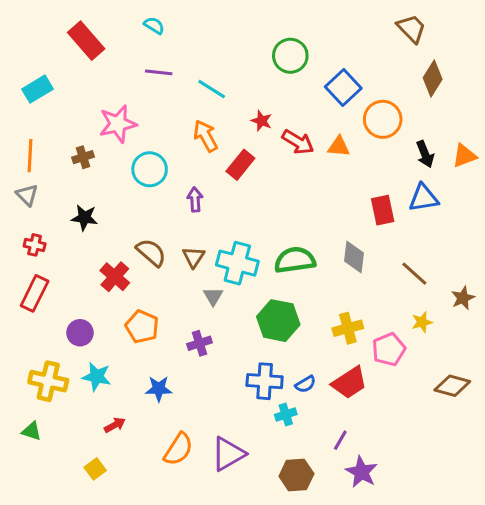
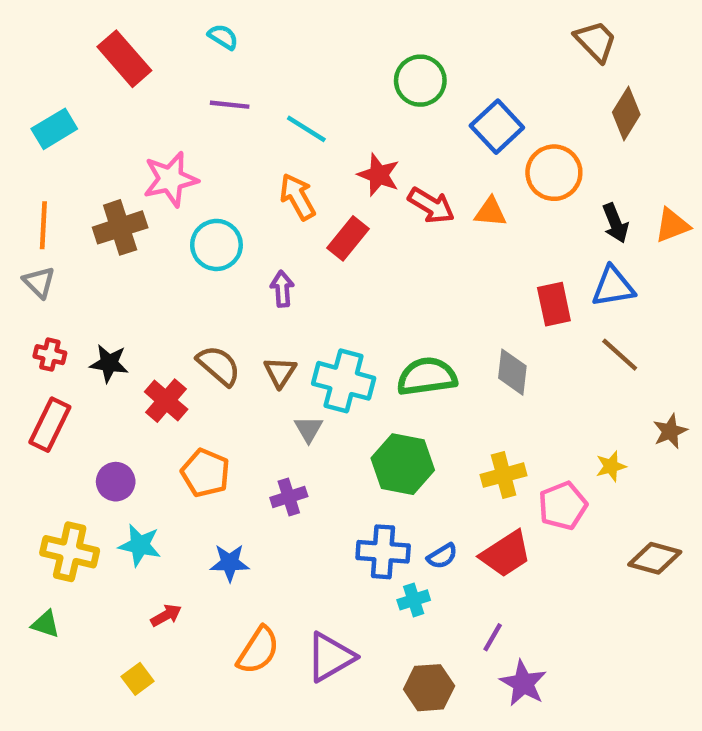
red star: (262, 121) -> (379, 175), size x1.4
brown cross: (83, 157) -> (120, 227), size x1.6
black star: (85, 218) -> (109, 363), moved
brown line: (414, 274) -> (620, 355), moved

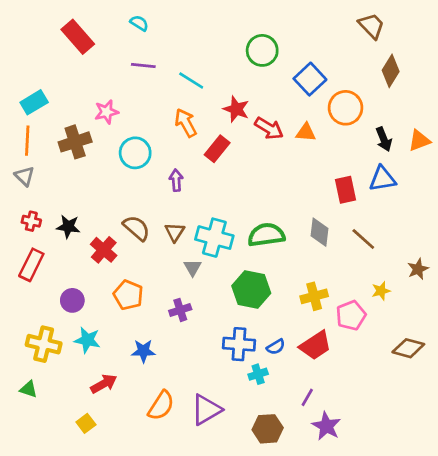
cyan rectangle: (54, 129) -> (34, 102), moved
pink star: (170, 179) -> (106, 112), size x0.7
brown line: (620, 355) -> (363, 239), moved
red arrow: (166, 615) -> (104, 384), size x1.4

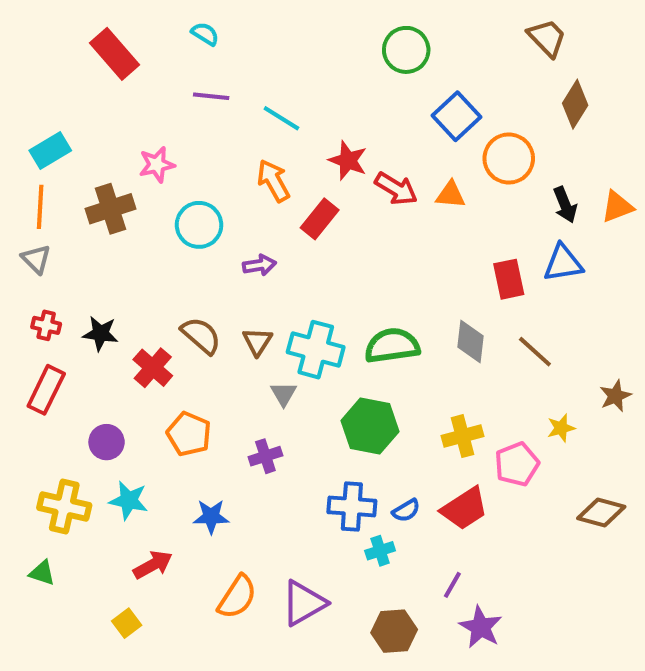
green circle: (262, 50) -> (406, 50), moved
purple arrow: (176, 180) -> (259, 265), turned 85

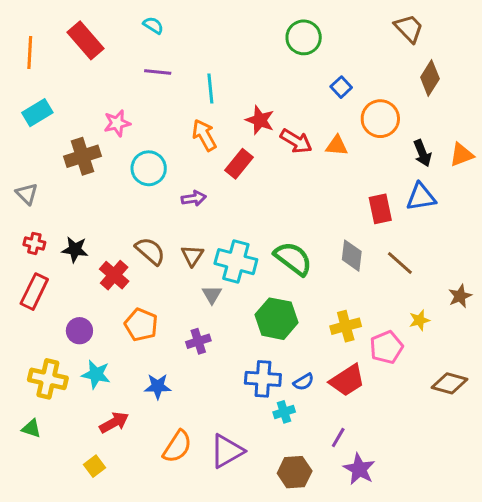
blue square: (456, 116) -> (341, 87), size x0.6
cyan line: (281, 118) -> (210, 89), turned 52
orange line: (40, 207) -> (30, 52), moved
green semicircle: (392, 346) -> (293, 259), turned 45

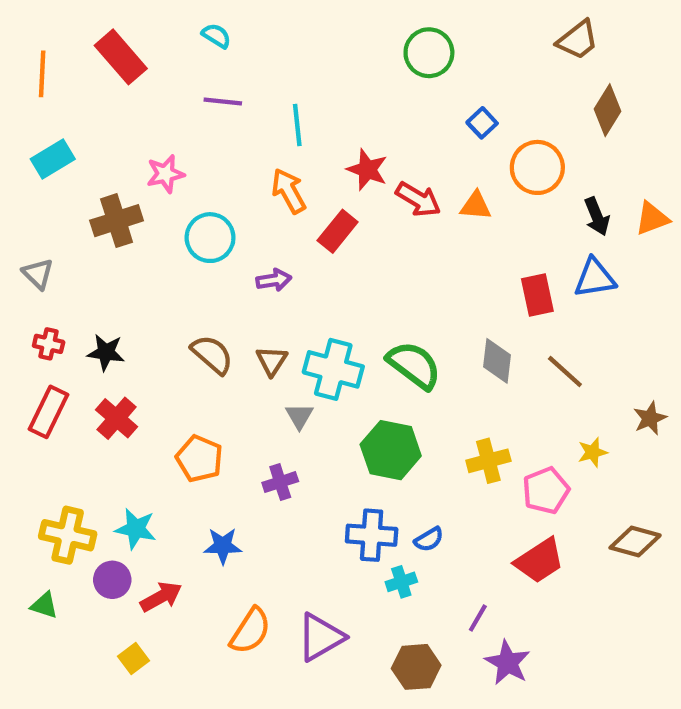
brown trapezoid: (409, 28) -> (578, 40), turned 96
red cross: (114, 275) -> (117, 418), moved
purple circle: (79, 331) -> (112, 580), moved
red trapezoid: (347, 380) -> (539, 561), moved

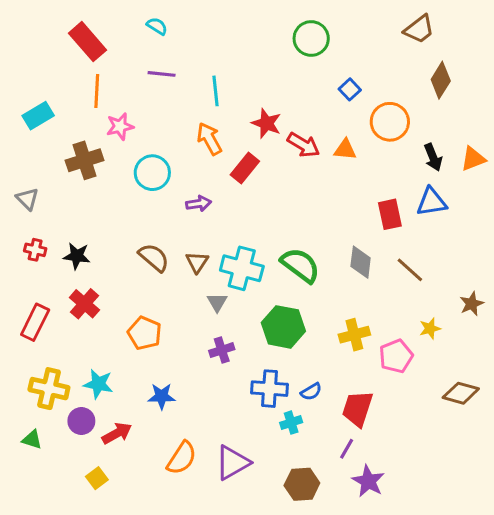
orange line: (42, 74) -> (97, 91), moved
red rectangle: (49, 412) -> (35, 322), moved
purple cross: (280, 482) -> (222, 350), moved
red trapezoid: (539, 561) -> (357, 409), moved, turned 141

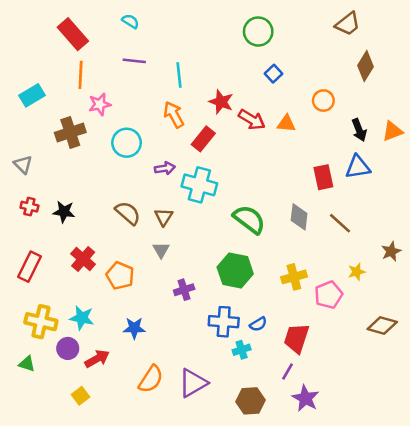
blue square: (350, 89) -> (274, 74), moved
orange circle: (390, 122) -> (323, 101), size x0.7
cyan cross: (242, 268) -> (199, 185), moved
gray triangle: (217, 302) -> (161, 250), moved
red cross: (84, 304) -> (83, 259), moved

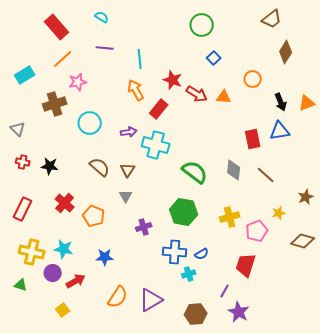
orange line: (81, 75) -> (63, 59), turned 45
cyan circle: (127, 143) -> (90, 123), moved
brown diamond: (382, 325) -> (303, 241), moved
red trapezoid: (297, 338) -> (246, 265), moved

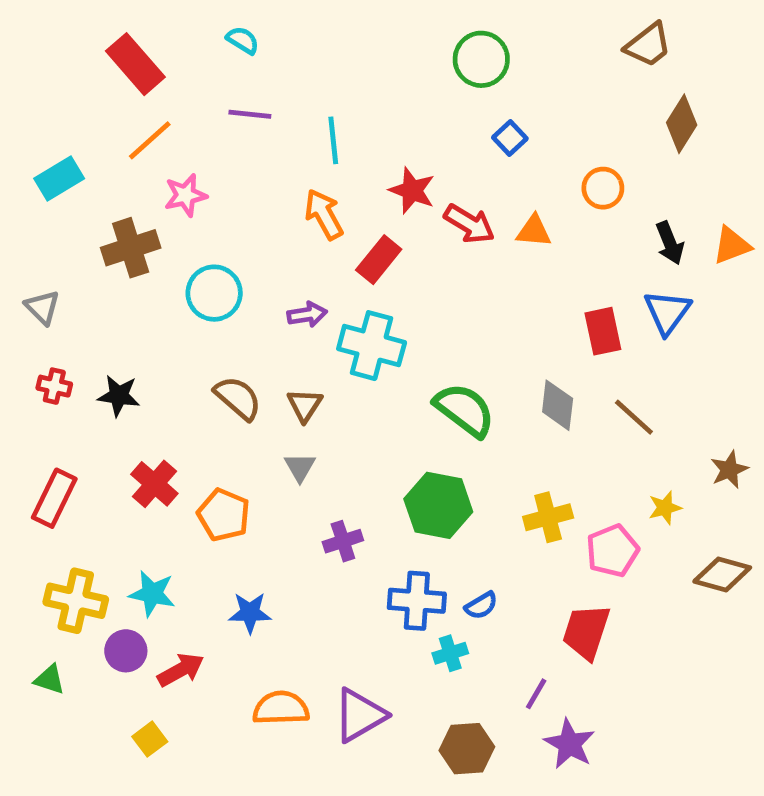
blue triangle: (280, 131) -> (667, 312), turned -45
orange semicircle: (118, 297) -> (281, 708), turned -125

